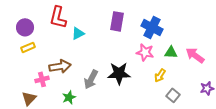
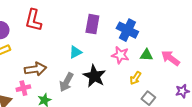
cyan triangle: (78, 33) -> (75, 52), moved
black star: (119, 73) -> (94, 76), turned 30
pink cross: (42, 79) -> (23, 88), moved

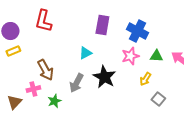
pink star: (120, 55) -> (130, 56), turned -30
brown arrow: (35, 69) -> (45, 70), turned 70

